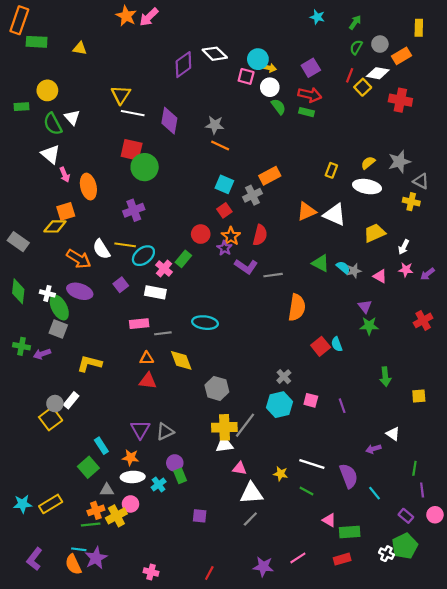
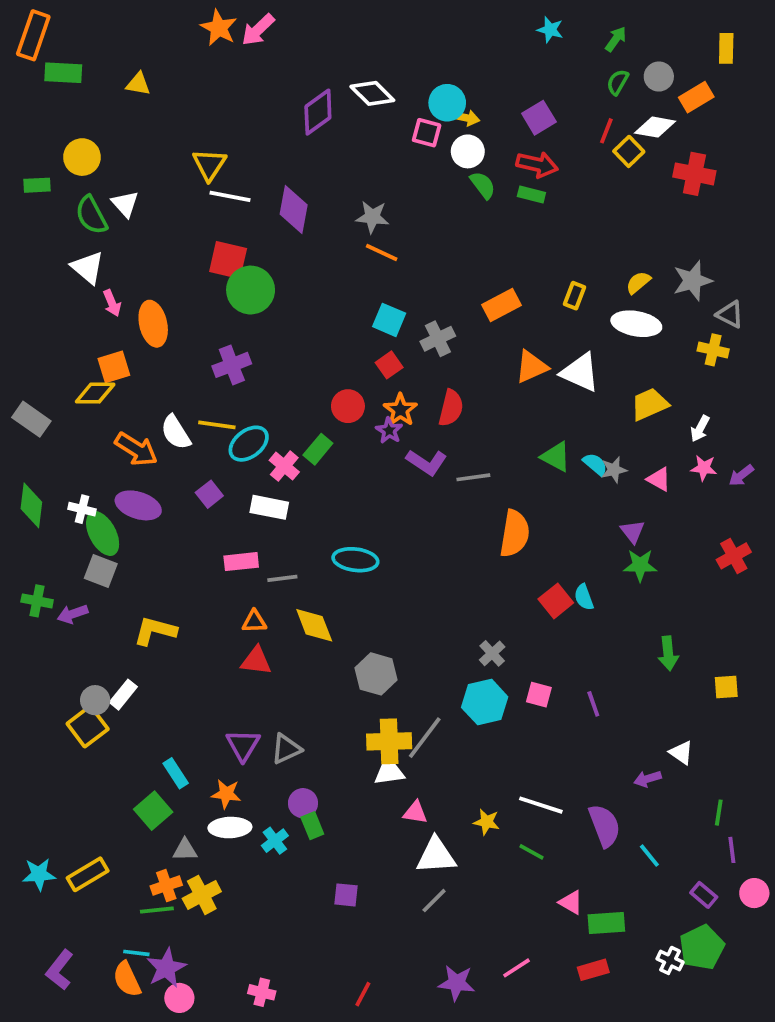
orange rectangle: (270, 176) -> (501, 305), moved
pink circle: (131, 504) -> (179, 998), moved

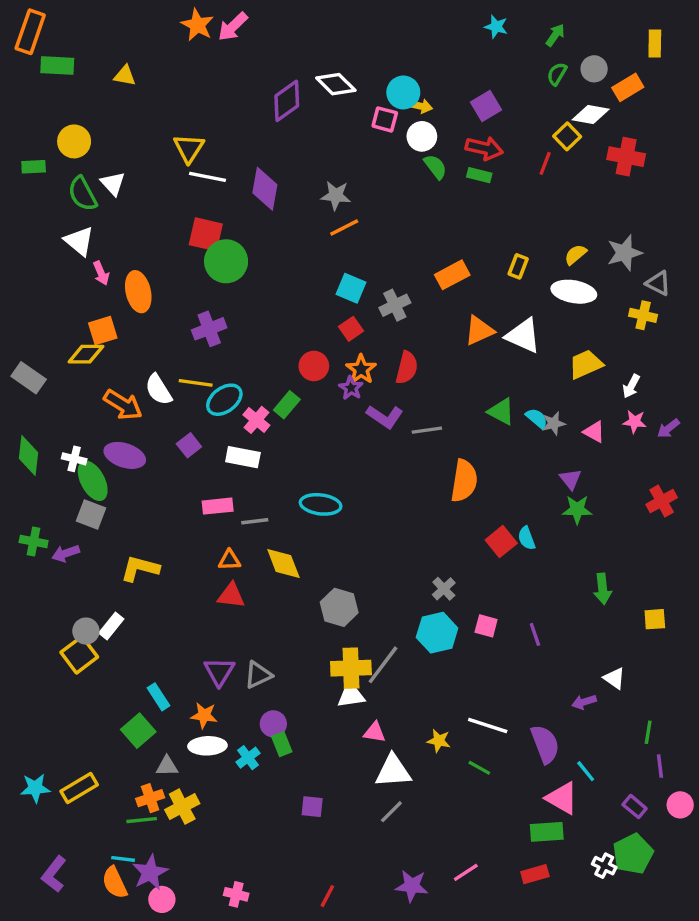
red line: (606, 131) -> (545, 163), moved
orange line: (382, 253) -> (344, 228), turned -52
pink triangle: (571, 902) -> (562, 798), moved, size x1.5

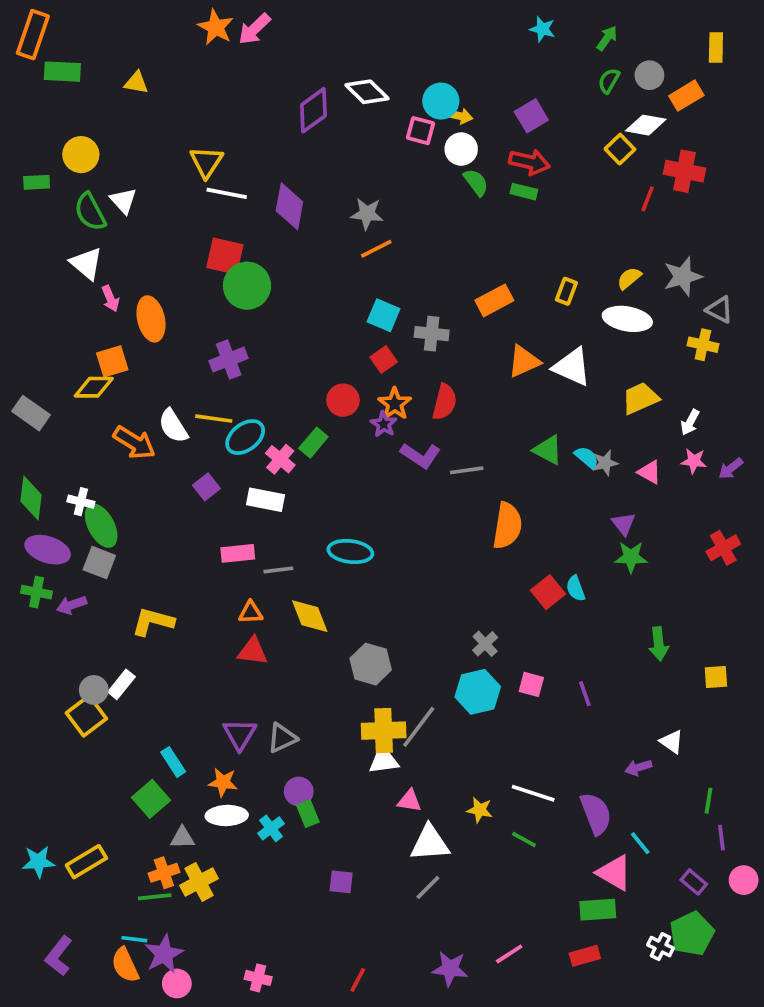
red line: (545, 163) -> (648, 199), moved
gray cross: (395, 305) -> (432, 334), turned 32
purple ellipse: (125, 455) -> (48, 550), moved

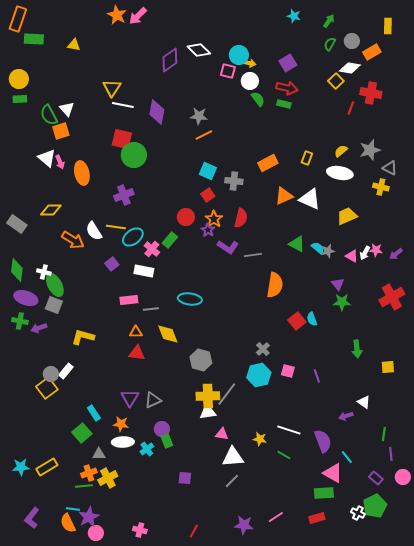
yellow circle: (81, 155) -> (19, 79), moved
white triangle: (86, 264) -> (47, 158), moved
orange square: (112, 361) -> (61, 131), moved
white arrow: (690, 422) -> (365, 253), moved
red cross: (723, 548) -> (392, 297), size x1.4

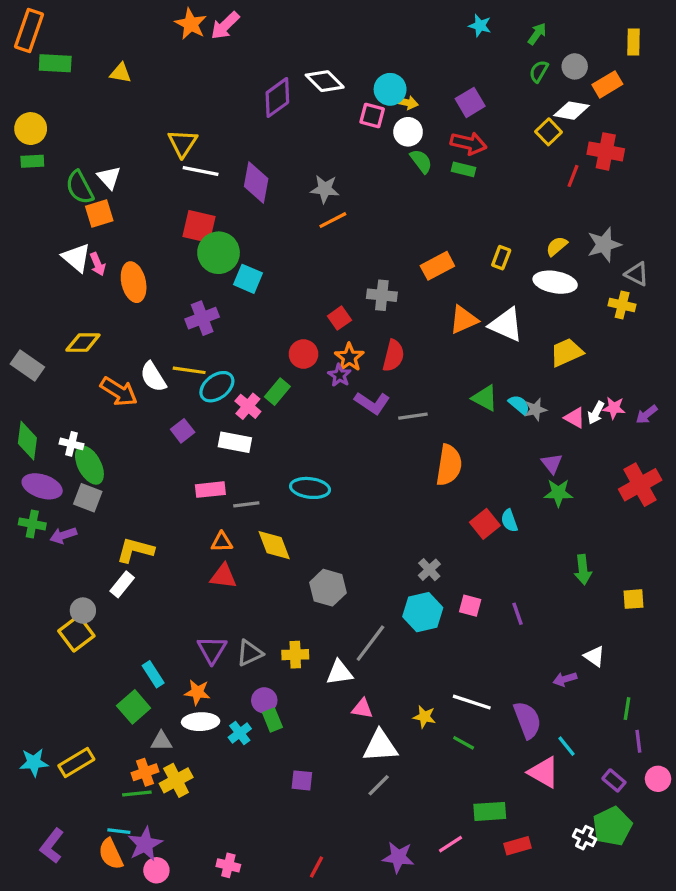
cyan square: (208, 171) -> (248, 279), moved
white rectangle: (66, 371) -> (122, 584), moved
yellow cross: (208, 396) -> (295, 655), moved, size x0.7
green rectangle: (324, 493) -> (490, 811), moved

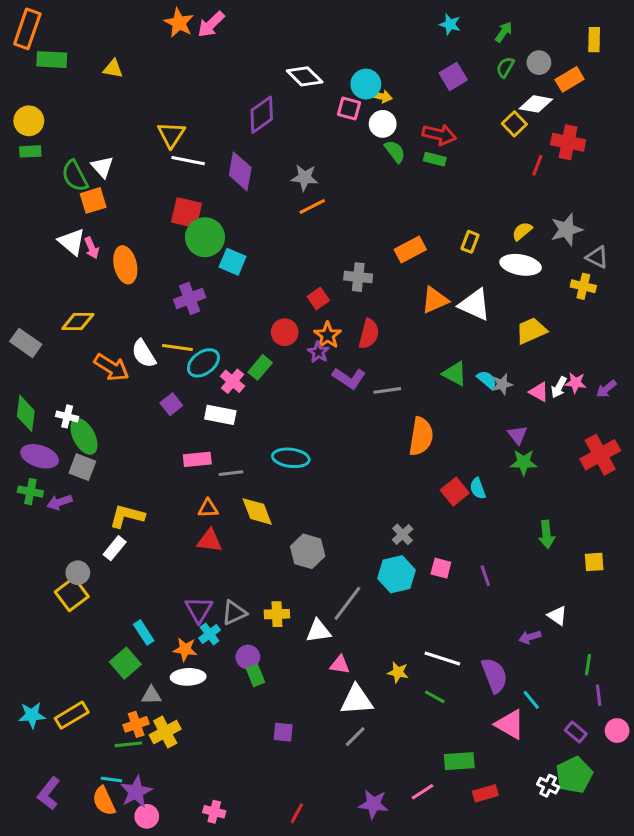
purple diamond: (277, 98) -> (262, 115), moved
purple square: (470, 102) -> (453, 76), moved
cyan cross: (240, 733) -> (210, 634), moved

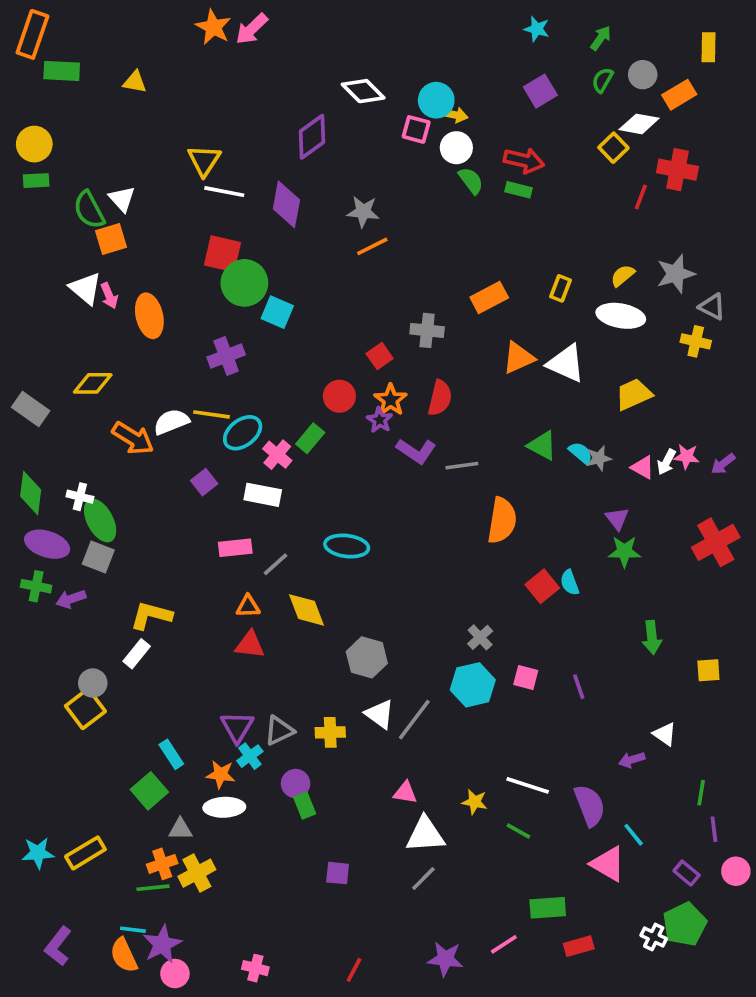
white semicircle: (144, 354) -> (171, 422), turned 100
gray line: (231, 473) -> (275, 564), turned -35
white triangle: (318, 631) -> (380, 714), moved, turned 44

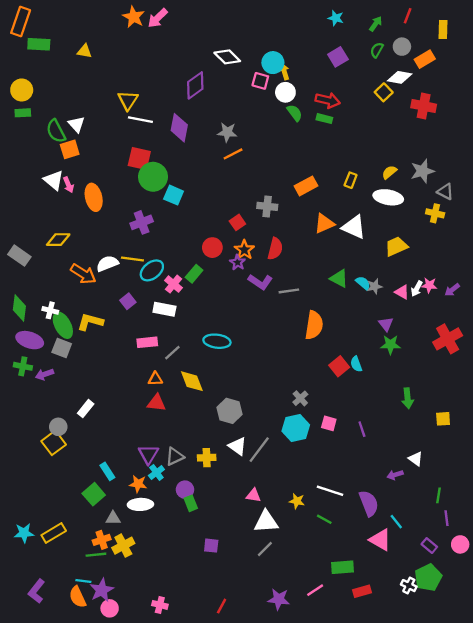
yellow arrow: (455, 115) -> (284, 72), turned -119
red line: (641, 197) -> (408, 16), moved
yellow L-shape: (151, 615) -> (90, 322), moved

